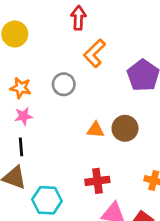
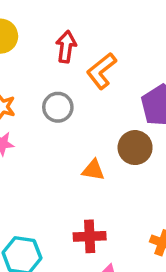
red arrow: (78, 18) -> (66, 47), moved
brown circle: (125, 128) -> (135, 148), moved

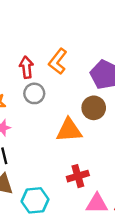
red arrow: (66, 47) -> (26, 67), moved
orange triangle: (93, 170) -> (69, 130), size x1.6

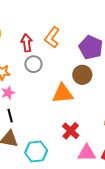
red cross: (78, 176) -> (71, 131), turned -30

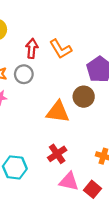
orange L-shape: (52, 37) -> (61, 49), turned -80
gray circle: (33, 64) -> (24, 74), moved

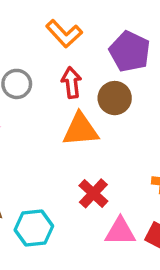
red arrow: (32, 48) -> (72, 83), moved

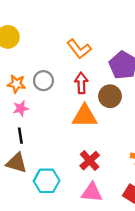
pink triangle: (120, 231) -> (92, 192), moved

